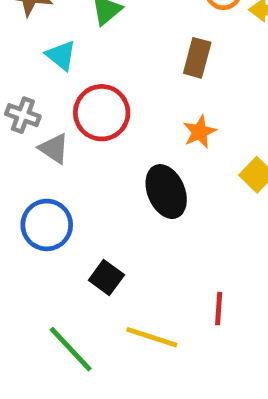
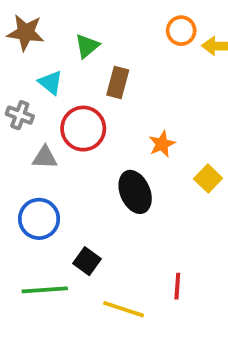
brown rectangle: (197, 58) -> (118, 82), moved
gray cross: (23, 115) -> (20, 115), moved
gray triangle: (54, 149) -> (45, 157), turned -32
green line: (71, 349) -> (45, 290), moved, turned -51

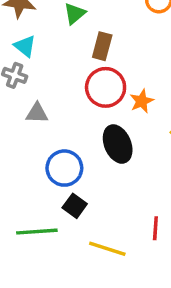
cyan triangle: (51, 82) -> (25, 46), moved
red circle: (83, 129) -> (106, 87), moved
blue circle: (39, 219) -> (64, 168), moved

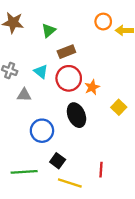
cyan triangle: (25, 46) -> (41, 72), moved
brown rectangle: (102, 46) -> (66, 52), turned 54
black square: (75, 206) -> (58, 161), moved

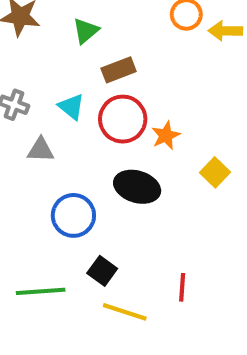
black ellipse: (76, 115) -> (137, 187), turned -50

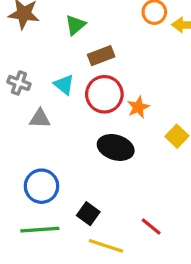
blue circle: (73, 215) -> (41, 186), moved
red line: (182, 287) -> (151, 226), turned -55

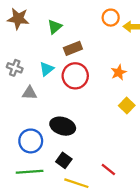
cyan triangle: (64, 85) -> (47, 69), turned 42
orange star: (138, 107) -> (119, 72), moved
black ellipse: (116, 147) -> (63, 126), moved

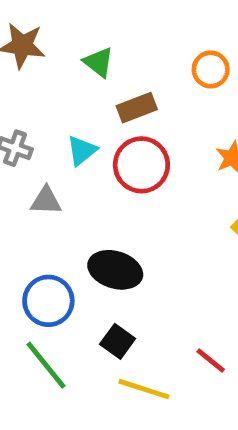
orange circle: (111, 18) -> (211, 69), moved
green triangle: (55, 27) -> (99, 62), turned -42
green line: (30, 172) -> (46, 365), turned 55

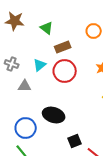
black square: (118, 341) -> (75, 141), moved, turned 32

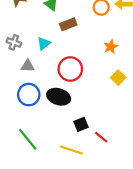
red circle: (65, 71) -> (70, 69), moved
blue circle: (26, 128) -> (29, 95), moved

